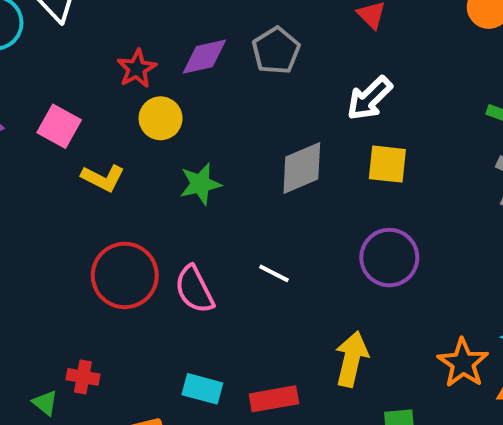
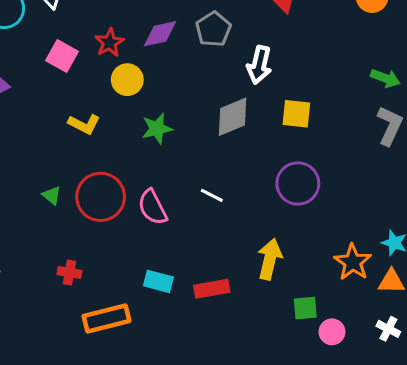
white arrow: (369, 98) -> (259, 65), moved, turned -33
pink square: (59, 126) -> (62, 56), moved
green triangle: (45, 403) -> (52, 195), moved

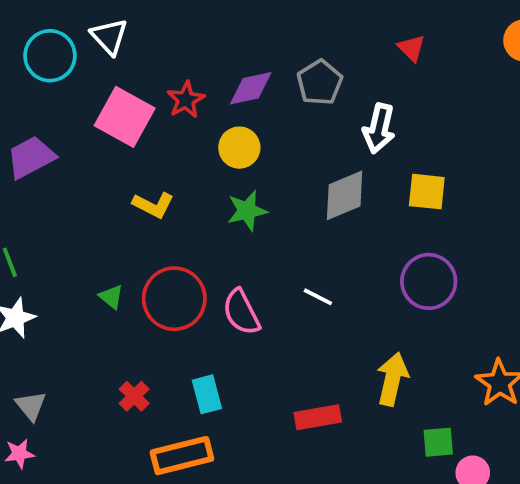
pink square: (62, 56) -> (125, 117), size x1.4
yellow circle: (127, 80) -> (239, 148), moved
red cross: (69, 272) -> (134, 396), turned 35
cyan rectangle: (158, 281) -> (207, 394), moved, turned 60

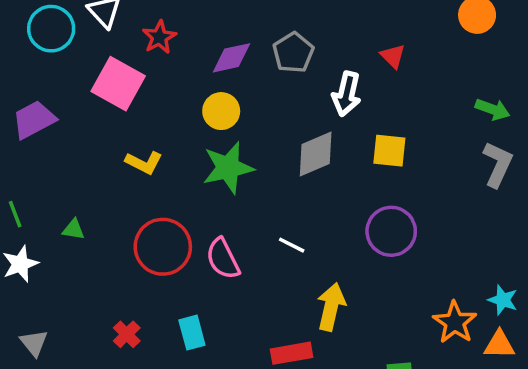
red triangle: (412, 48) -> (393, 56), moved
red star: (186, 100) -> (159, 37), moved
green star: (247, 211) -> (228, 168), size x1.4
green triangle: (111, 297) -> (73, 230), moved, turned -30
yellow arrow: (392, 379) -> (331, 307), moved

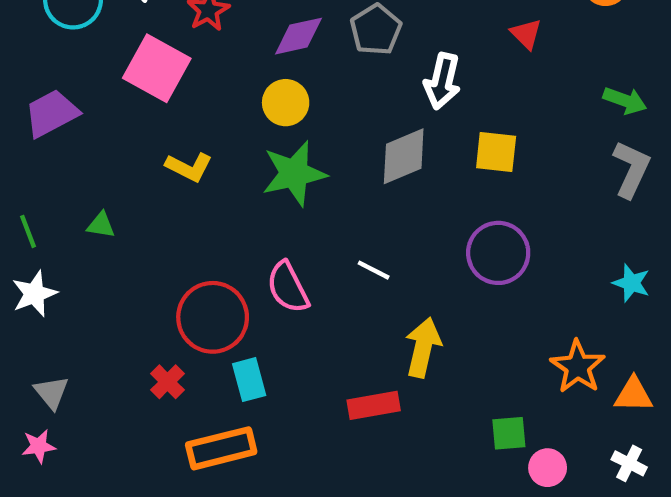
red triangle: (393, 56) -> (526, 34), moved
green triangle: (73, 230) -> (101, 225), moved
red circle: (163, 247) -> (213, 317), moved
cyan star: (503, 300) -> (631, 283), moved

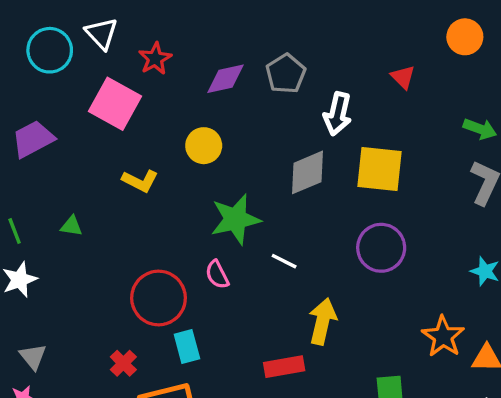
yellow circle: (286, 103) -> (204, 146), moved
yellow square: (496, 152) -> (379, 169), size x1.4
green star: (294, 173) -> (236, 219), moved
pink semicircle: (288, 287) -> (217, 275), size x0.7
red cross: (167, 382) -> (123, 363), moved

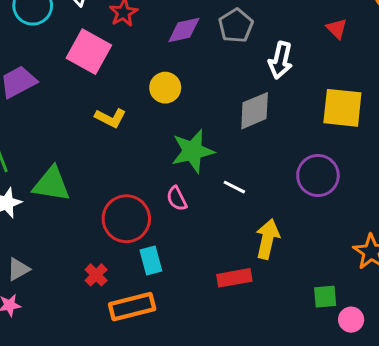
yellow square: (379, 169) -> (342, 108), moved
green triangle: (71, 226) -> (51, 184), moved, size x2.0
gray triangle: (33, 357) -> (18, 269), turned 40

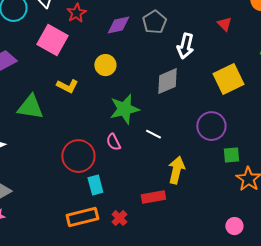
yellow square: (342, 108) -> (228, 79), turned -32
green triangle: (51, 184) -> (30, 107), moved
red cross: (96, 275) -> (119, 218), moved
green square: (325, 297) -> (231, 155), moved

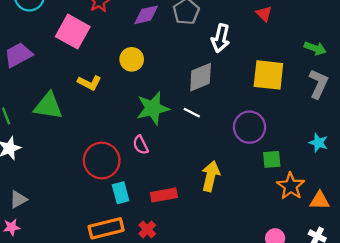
yellow square: (228, 79) -> (268, 75), turned 32
white line: (153, 134) -> (192, 113), moved
red rectangle: (153, 197) -> (164, 195), moved

